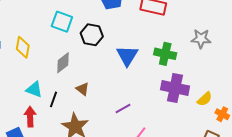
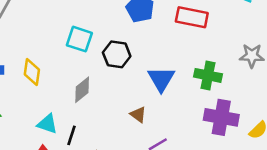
brown triangle: (83, 89) -> (138, 115), moved

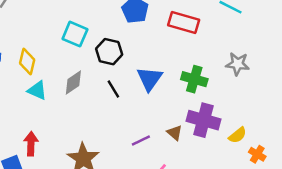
brown triangle: (138, 115) -> (175, 133), moved
cyan triangle: (47, 124) -> (37, 90), moved
black line: (72, 135) -> (113, 89), moved, turned -54

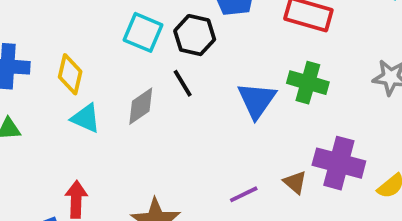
black hexagon: (109, 52) -> (195, 35), moved
green cross: (194, 79) -> (308, 83), moved
black line: (113, 89) -> (183, 83), moved

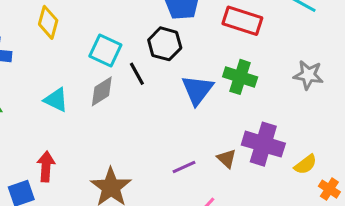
cyan square: (143, 32) -> (105, 50), moved
black hexagon: (195, 35) -> (165, 44), moved
yellow diamond: (70, 74) -> (48, 22), moved

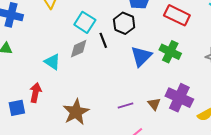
cyan triangle: (56, 100) -> (52, 62), moved

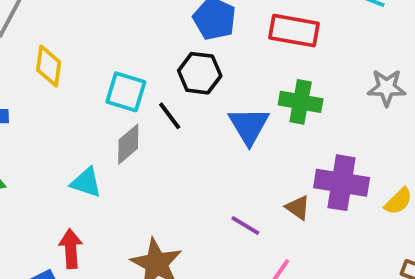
purple line: (126, 105) -> (245, 226), turned 63

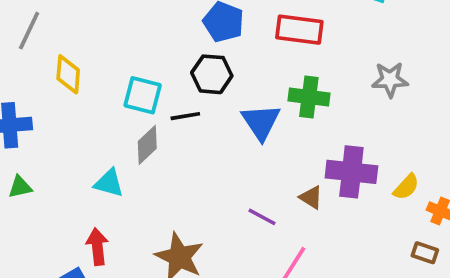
black line: (170, 116) -> (185, 116), turned -60

